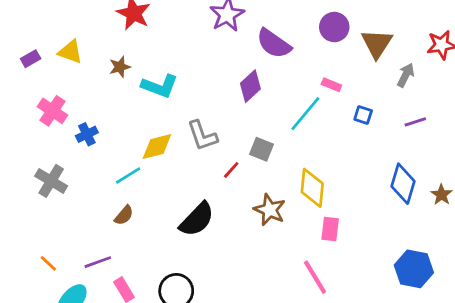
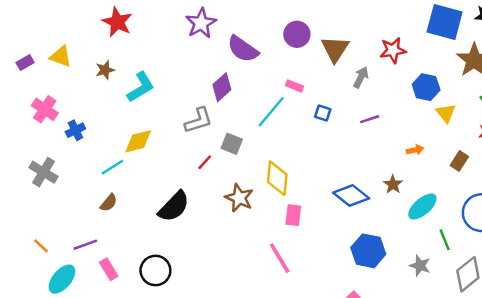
cyan L-shape: (160, 86) -> (141, 87), turned -52
gray L-shape: (202, 136) -> (199, 120), moved, turned -88
blue diamond: (403, 184) -> (351, 195), moved, turned -68

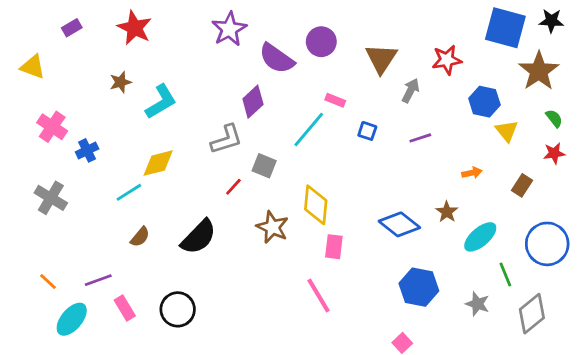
purple circle: (297, 34) -> (321, 42), moved
yellow triangle: (61, 56) -> (33, 67), moved
purple rectangle: (25, 63) -> (72, 28), moved
brown semicircle: (109, 203) -> (140, 237), moved

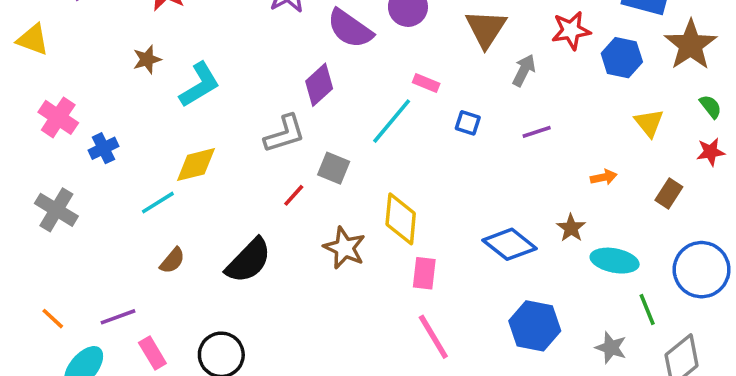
blue hexagon: (484, 102) -> (622, 58), moved
cyan ellipse: (480, 237) -> (615, 261), turned 52
pink line: (319, 295) -> (433, 337), moved

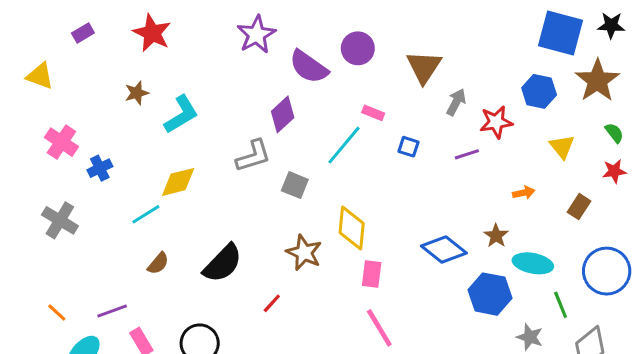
red star: (571, 30) -> (496, 122), moved
red line: (294, 195) -> (272, 303), moved
blue hexagon: (535, 326) -> (490, 294), moved

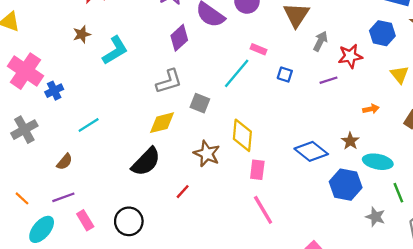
purple diamond: (283, 114) -> (179, 38), moved
pink cross: (61, 142) -> (26, 71), size x1.4
yellow diamond: (178, 182) -> (162, 123), moved
gray cross: (60, 220) -> (24, 130), turned 30
brown semicircle: (158, 263) -> (65, 162), moved

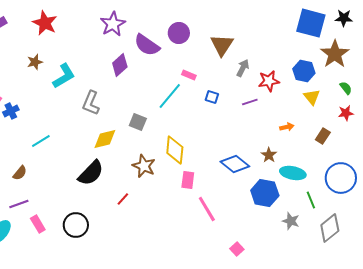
blue hexagon: (382, 33) -> (304, 71), moved
gray L-shape: (169, 81) -> (91, 103), moved, turned 130
pink line: (263, 210) -> (207, 209), moved

